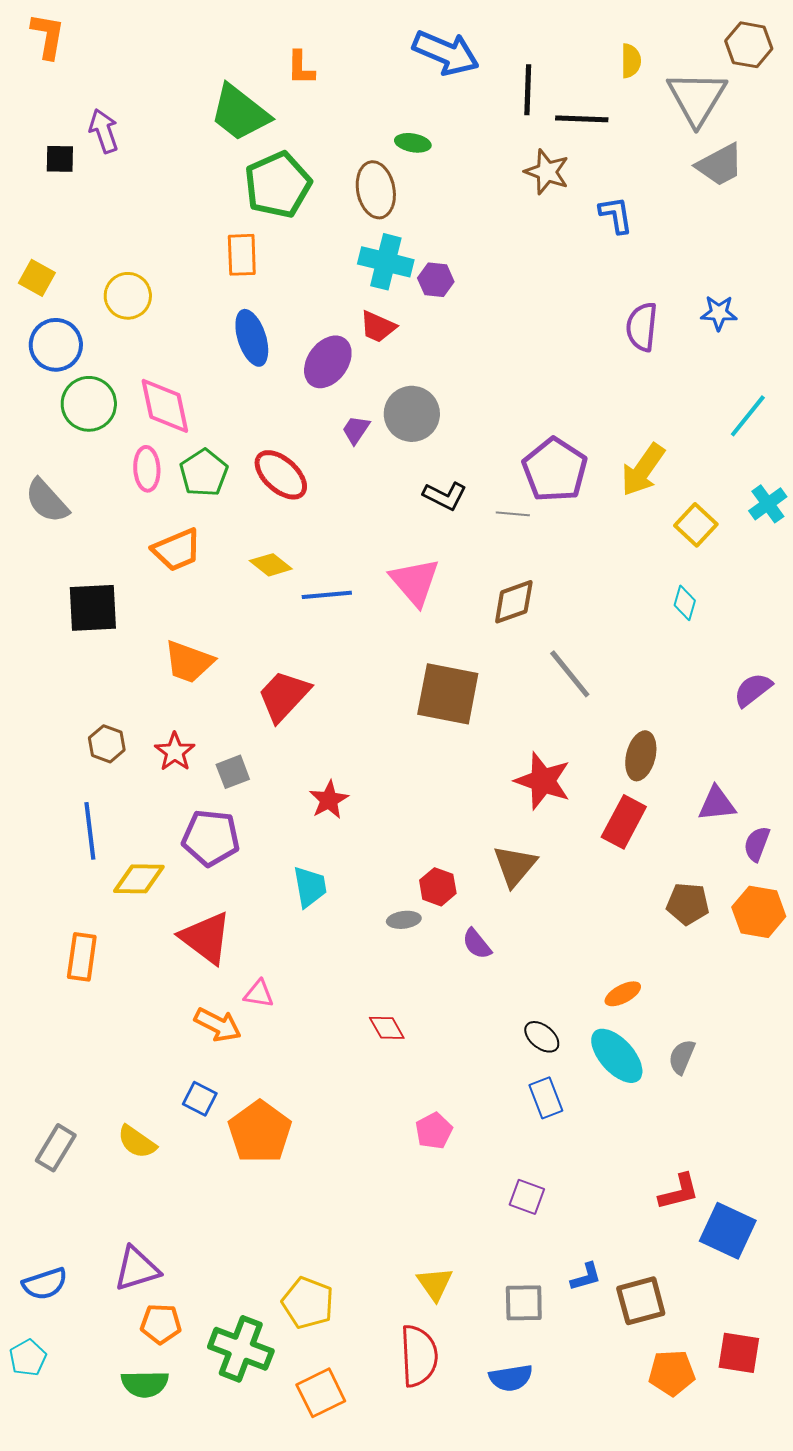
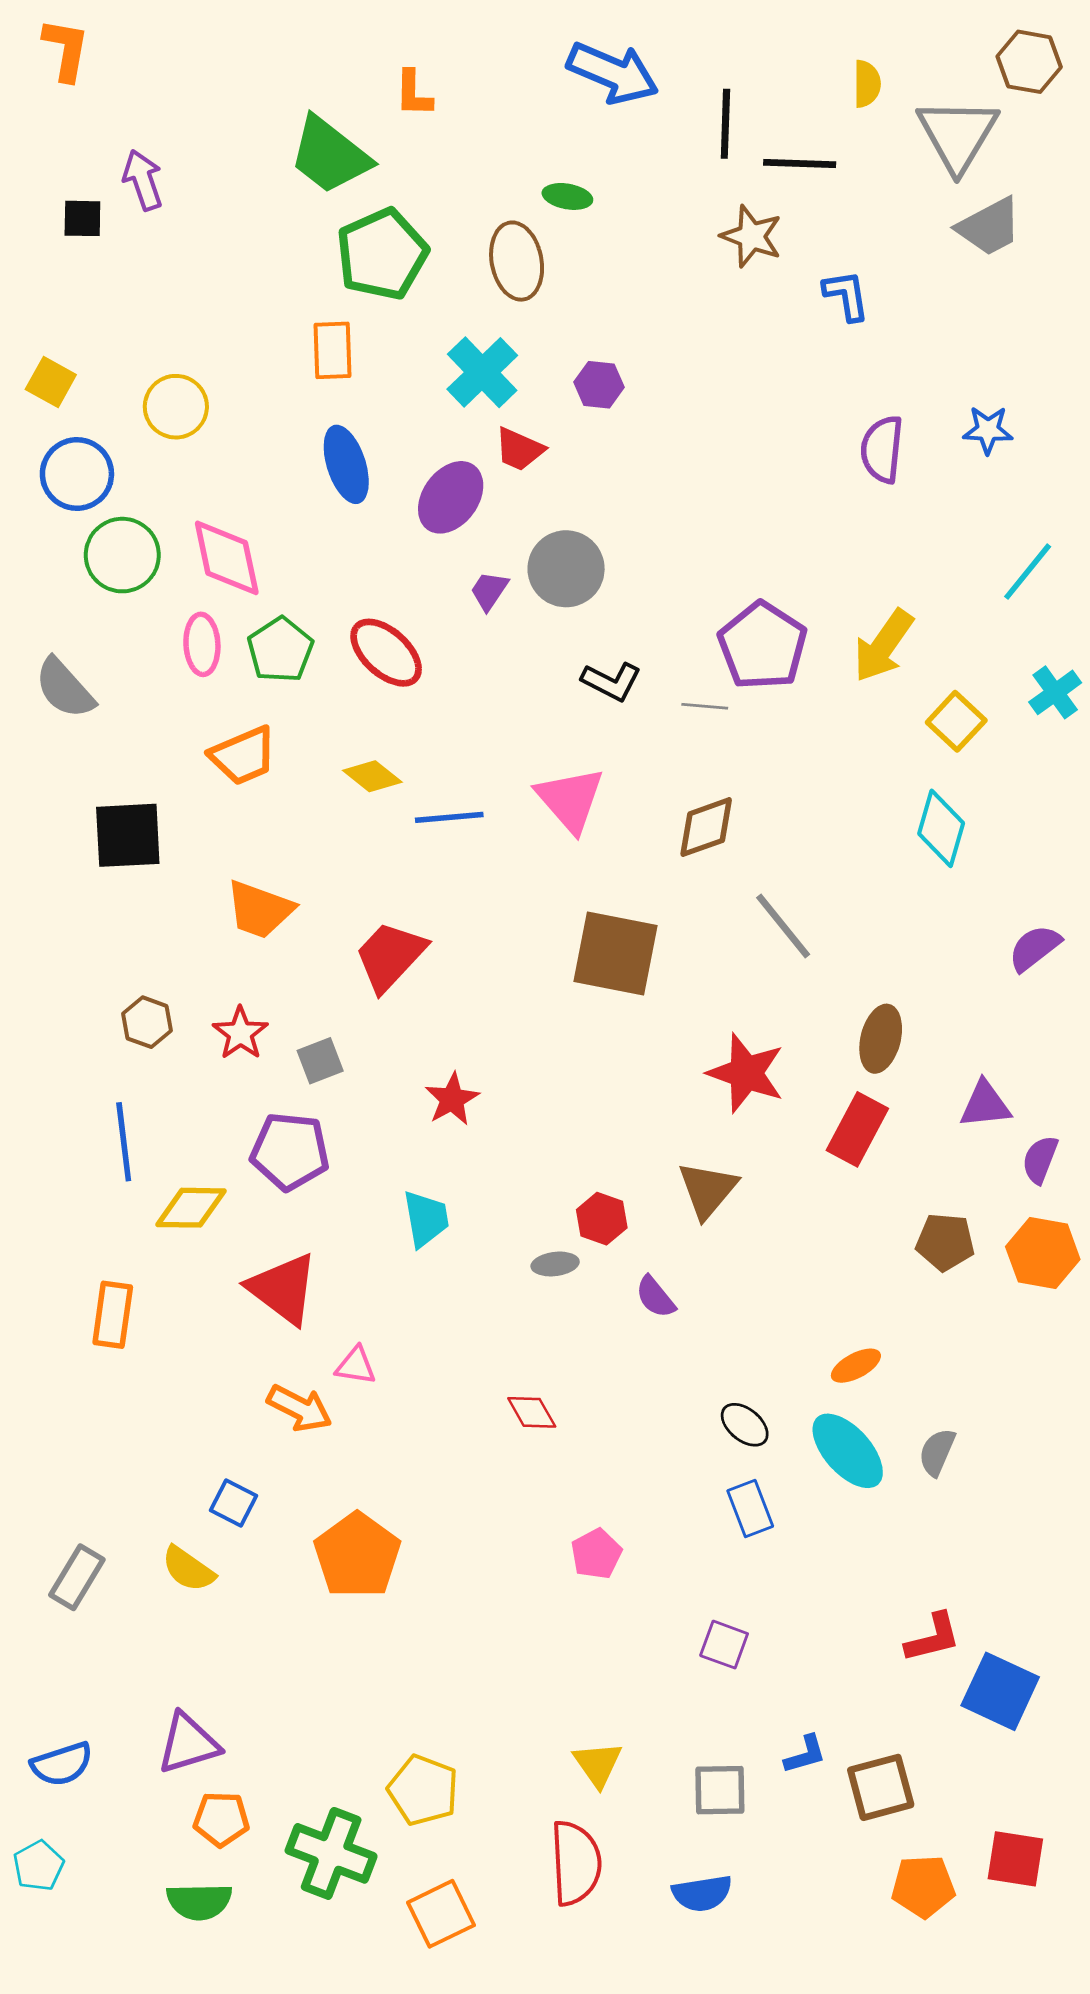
cyan cross: (386, 262) -> (482, 372), moved, turned 32
cyan diamond: (685, 603) -> (941, 828), size x1.6
blue square: (200, 1099) -> (234, 1503), moved

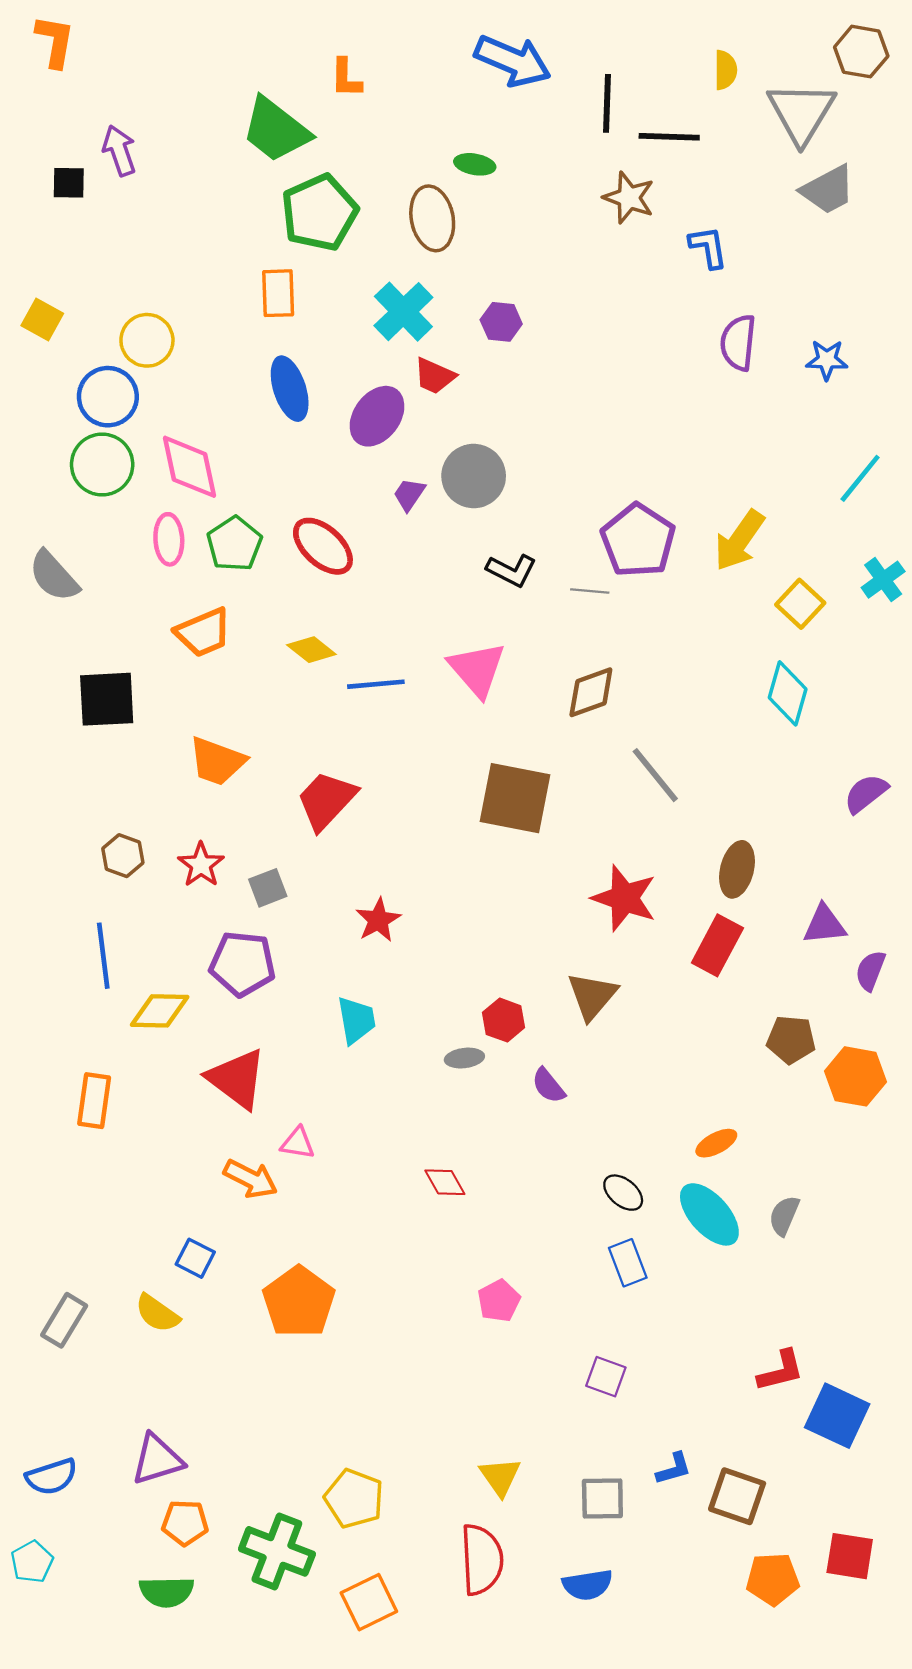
purple semicircle: (882, 449) -> (738, 343), moved
blue circle: (77, 474) -> (108, 397), moved
orange hexagon: (1043, 1253) -> (855, 1076), moved
brown square: (881, 1787) -> (737, 1496), turned 34

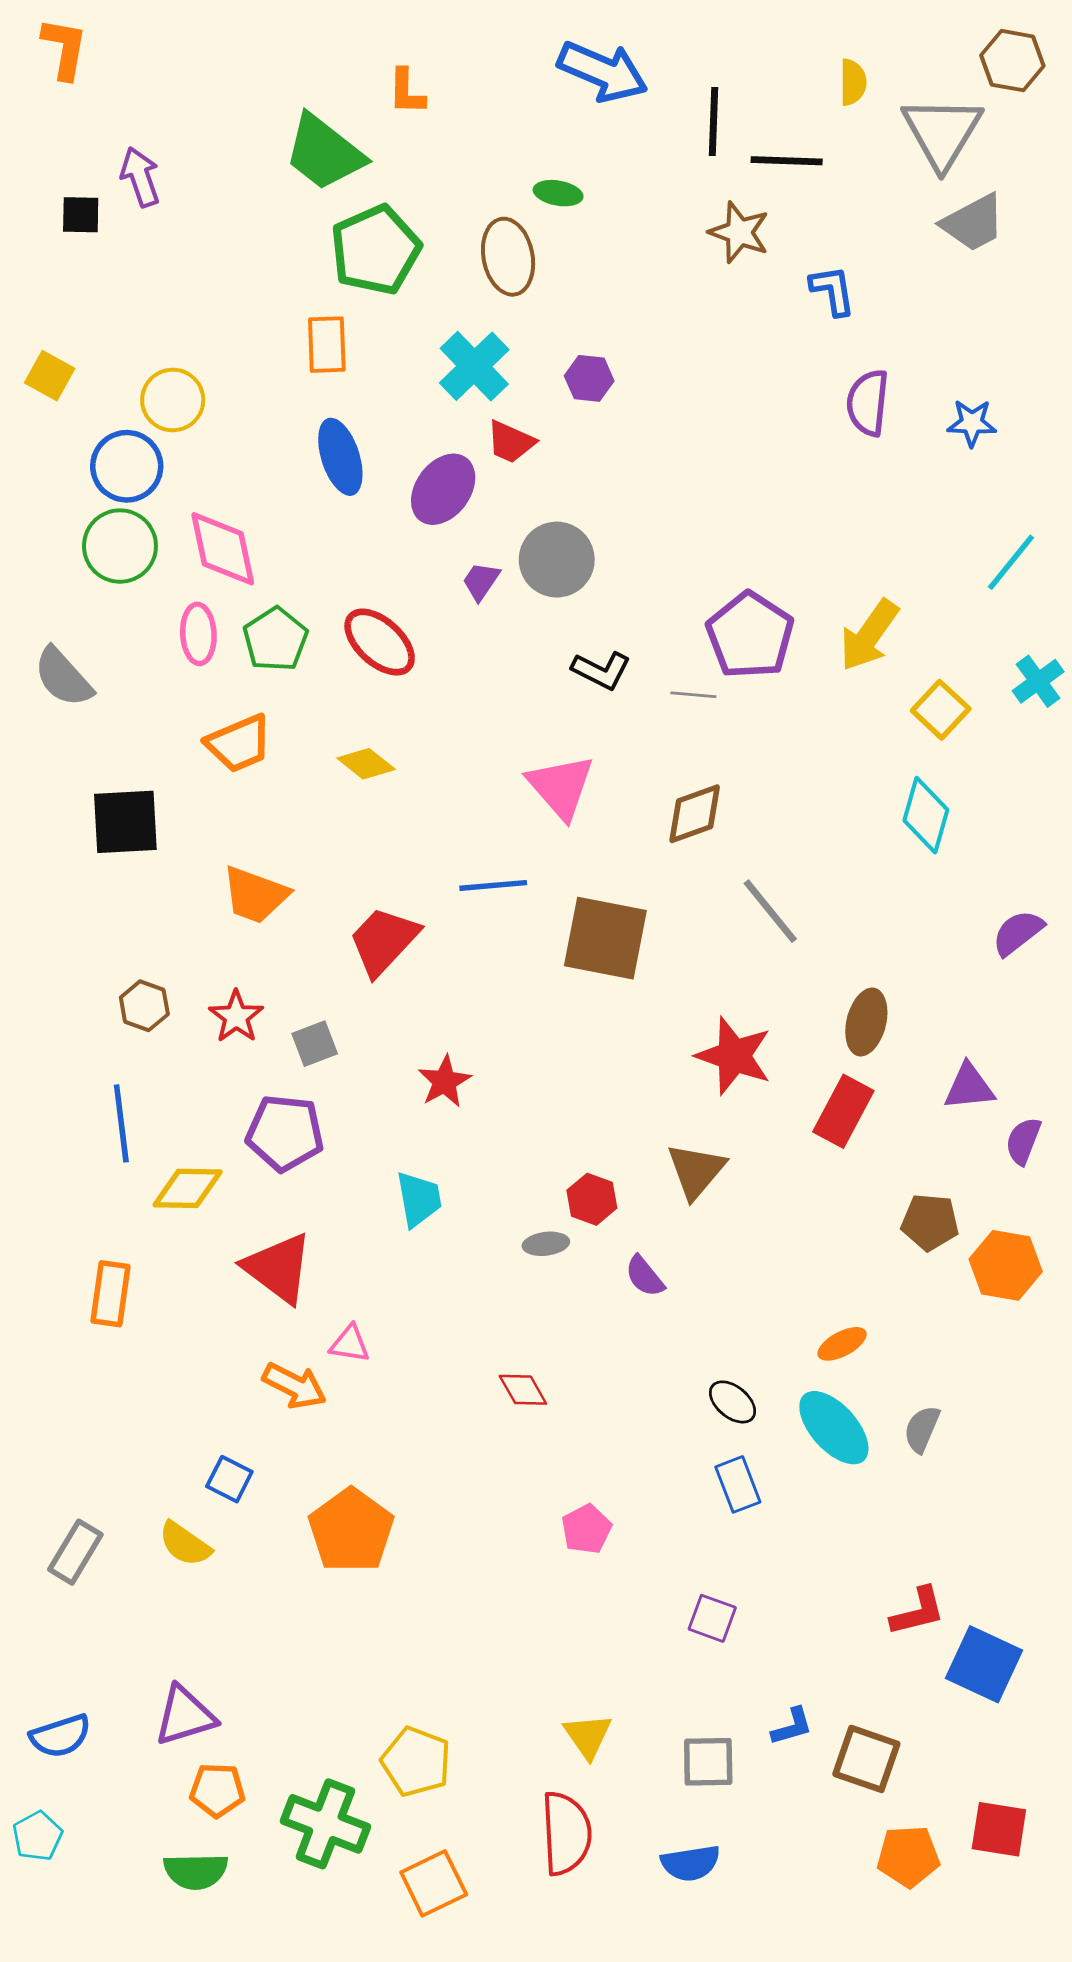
blue line: (376, 684) -> (493, 885), moved

